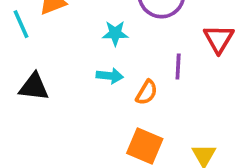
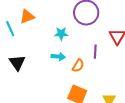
black triangle: (34, 87) -> (17, 63), turned 48

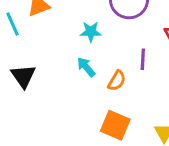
cyan arrow: (58, 57) -> (86, 67), turned -136

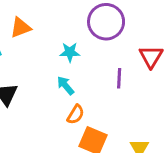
orange semicircle: (117, 81) -> (76, 114), moved

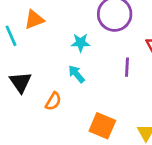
orange semicircle: (76, 114) -> (53, 101), moved

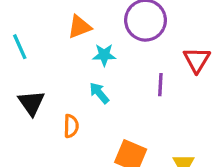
orange triangle: (34, 19) -> (79, 27), moved
orange semicircle: (53, 101) -> (71, 126), turned -30

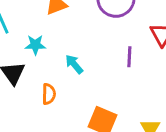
cyan star: (104, 55) -> (35, 45), moved

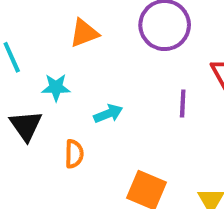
cyan arrow: (74, 64) -> (108, 114), turned 108

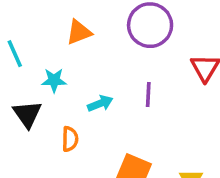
purple line: (183, 104) -> (148, 95), moved

